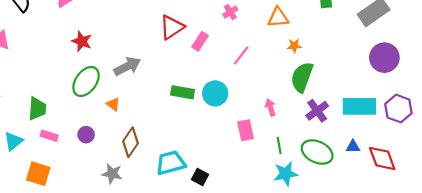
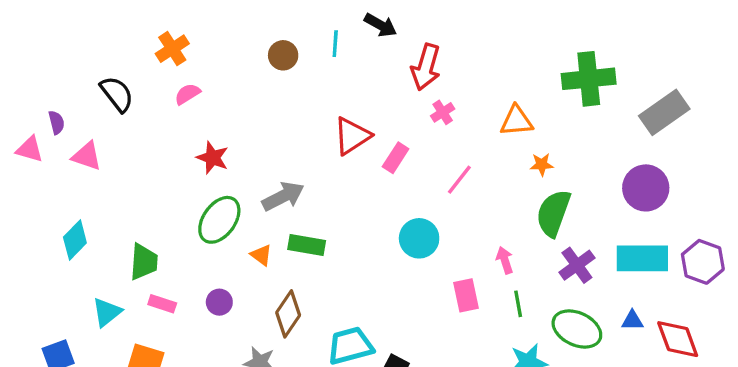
purple circle: (384, 58) -> (646, 188), moved
green rectangle: (183, 92) -> (307, 245), moved
green line: (279, 145) -> (518, 304), moved

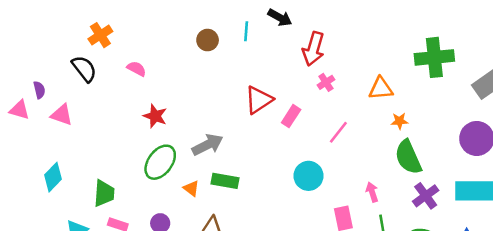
orange cross: (172, 49) -> (100, 35), moved
pink semicircle: (187, 94) -> (137, 69), turned 60
green semicircle: (553, 213) -> (408, 157), turned -44

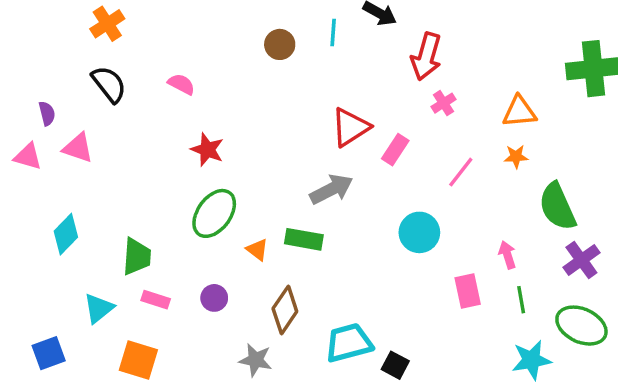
orange cross: (100, 35) -> (107, 24), moved
pink triangle: (19, 110) -> (28, 157), moved
orange star: (399, 121) -> (516, 157), moved
gray arrow: (208, 145) -> (331, 189), moved

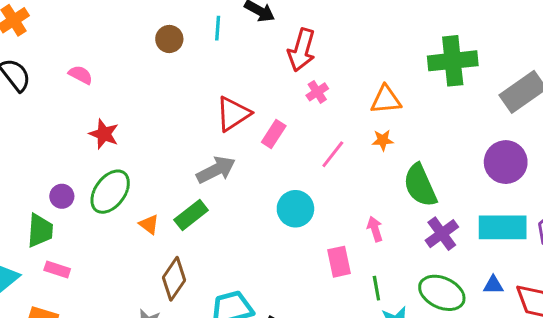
green rectangle: (304, 239) -> (191, 215), turned -48
purple circle: (214, 298) -> (62, 196), moved
green line: (521, 300) -> (376, 288), moved

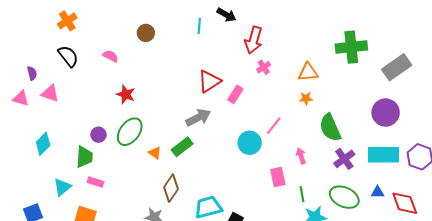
brown circle: (169, 39) -> (146, 33), moved
pink line: (333, 154) -> (274, 126), moved

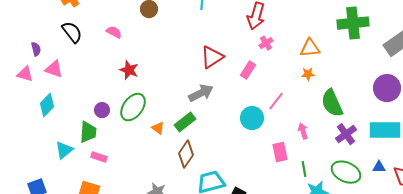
pink rectangle: (235, 94) -> (248, 70), moved
cyan diamond: (43, 144) -> (47, 105), moved
cyan triangle: (62, 187) -> (64, 150), moved
brown diamond: (171, 188) -> (186, 154), moved

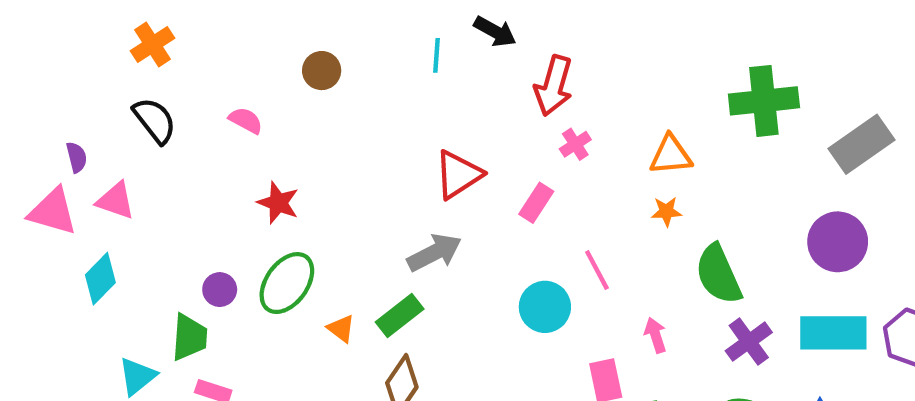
pink triangle: (25, 74) -> (53, 211), size x1.4
pink line: (276, 101) -> (597, 270), turned -66

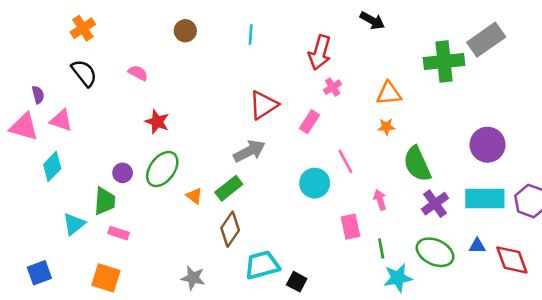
black arrow: (495, 32) -> (372, 20), moved
brown circle: (322, 71) -> (185, 31), moved
gray rectangle: (861, 144) -> (486, 40), moved

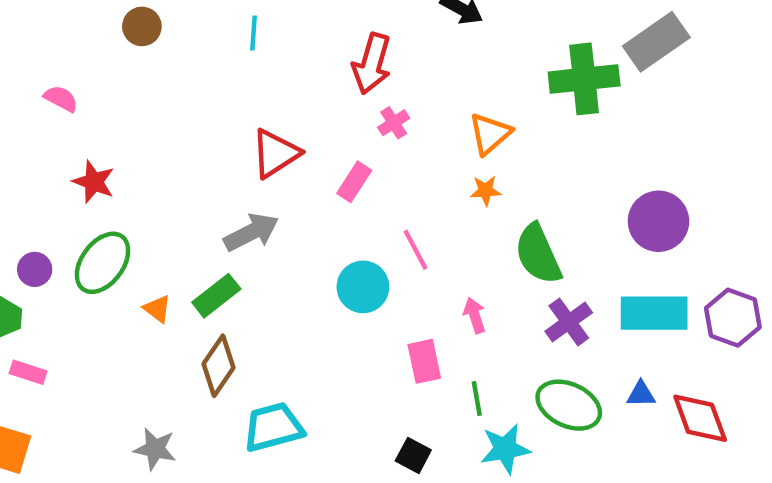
orange triangle: (389, 93) -> (490, 134), turned -36
black square: (297, 282) -> (413, 455), moved

